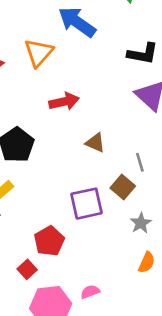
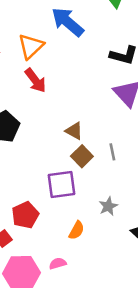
red arrow: (64, 102) -> (35, 80), moved, turned 60
brown square: (123, 187) -> (82, 156), moved
orange semicircle: (147, 262) -> (77, 230), moved

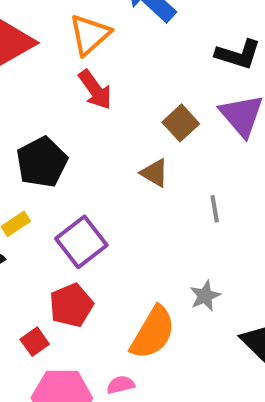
brown square: (82, 156) -> (181, 123), moved
purple square: (61, 185) -> (81, 242), moved, turned -32
orange semicircle: (77, 230) -> (153, 333), size x1.8

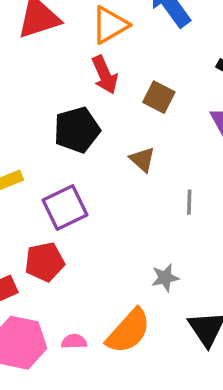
brown square: (181, 123) -> (159, 97), moved, turned -32
black pentagon: (42, 162) -> (77, 130), moved
orange semicircle: (153, 333) -> (128, 331), moved

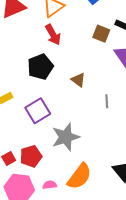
brown square: (159, 97) -> (101, 34), moved
red pentagon: (44, 262) -> (31, 156), moved
gray star: (165, 278) -> (66, 137), moved, size x1.8

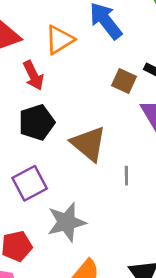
red arrow: (53, 35) -> (33, 75), moved
brown triangle: (78, 80) -> (89, 144), size x1.8

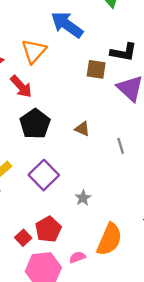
brown triangle: (89, 144) -> (82, 129), size x0.5
gray star: (66, 222) -> (83, 198), size x0.5

